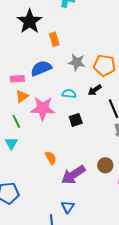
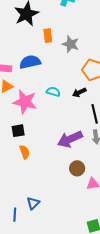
gray star: (77, 62) -> (71, 44), moved
black square: (76, 120) -> (18, 131), moved
purple arrow: (73, 175) -> (70, 139), moved

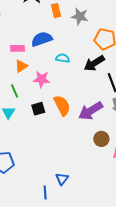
cyan semicircle: (53, 92) -> (63, 58), moved
black arrow: (79, 92) -> (94, 63), size x1.5
pink star: (25, 102) -> (41, 79), size x0.7
orange semicircle: (25, 152) -> (62, 105), moved, size x1.5

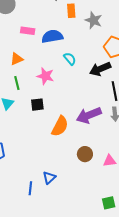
pink rectangle: (17, 48) -> (28, 31), moved
cyan semicircle: (63, 58) -> (70, 59), turned 32
orange triangle: (21, 66) -> (17, 59), moved
orange semicircle: (62, 105) -> (60, 126), moved, turned 45
brown circle: (101, 139) -> (85, 154), moved

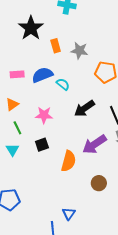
cyan semicircle: (70, 59) -> (63, 84), moved
black arrow: (100, 69) -> (84, 108), moved

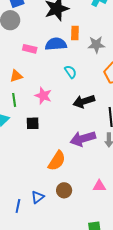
gray star: (79, 51) -> (96, 45), turned -30
blue semicircle: (42, 75) -> (56, 44), moved
orange semicircle: (68, 161) -> (57, 161), moved
brown circle: (99, 183) -> (64, 190), moved

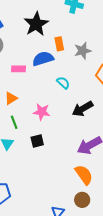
orange semicircle: (57, 161) -> (84, 175), moved, turned -55

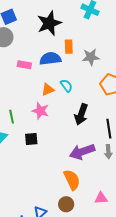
orange triangle: (11, 98) -> (48, 89), moved
black arrow: (83, 109) -> (81, 114), turned -50

